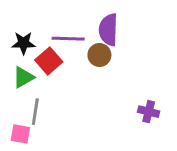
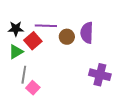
purple semicircle: (108, 30) -> (87, 33), moved
purple cross: (149, 112) -> (100, 75), size x1.5
pink square: (20, 134) -> (33, 88), moved, turned 32

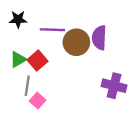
black star: (16, 29) -> (18, 19), moved
brown circle: (67, 37) -> (76, 42), size x1.5
red square: (33, 41) -> (38, 61), moved

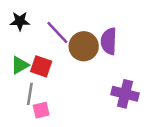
purple line: (52, 30) -> (57, 32), turned 45
red square: (38, 61) -> (41, 66), turned -30
pink square: (38, 101) -> (41, 110), turned 35

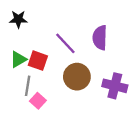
purple line: (57, 32) -> (65, 43), moved
brown circle: (84, 46) -> (77, 77), moved
pink square: (41, 110) -> (38, 101), turned -35

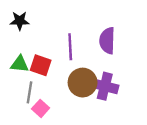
purple line: (65, 43) -> (70, 47), turned 40
green triangle: (18, 59) -> (20, 64), turned 36
purple cross: (115, 86) -> (105, 86), moved

